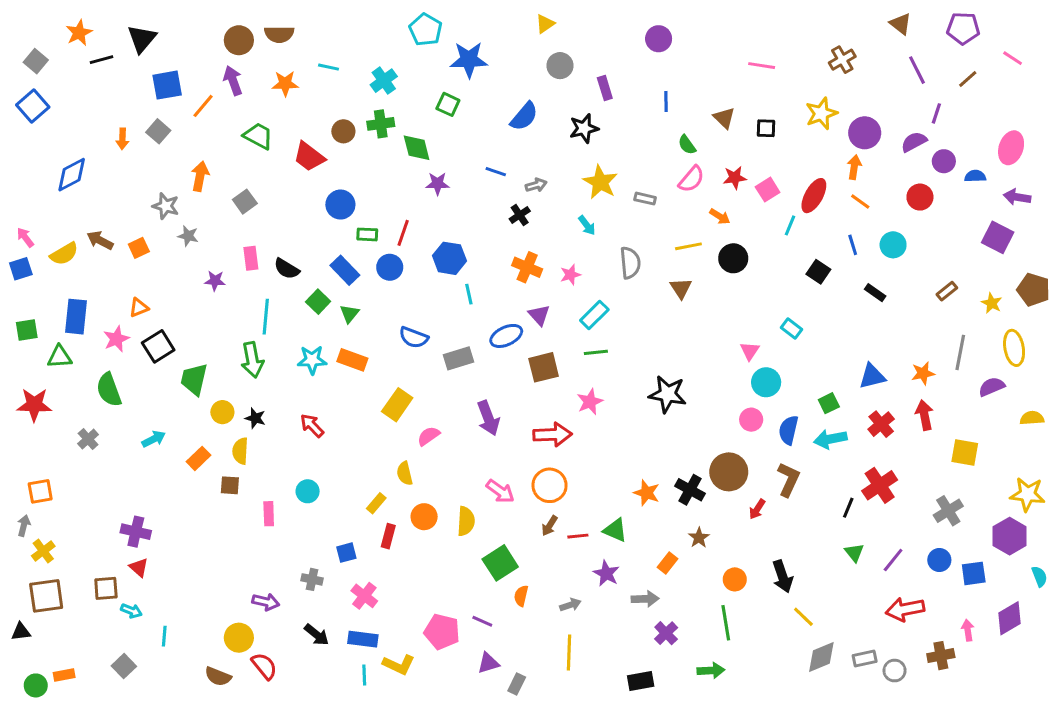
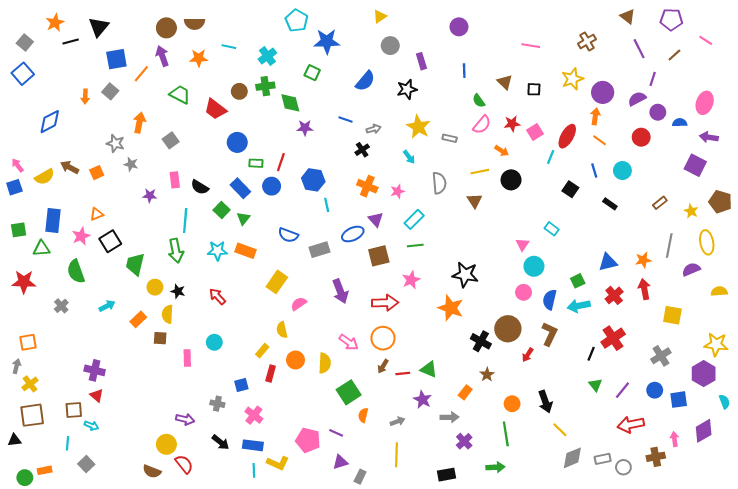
orange star: (647, 493) -> (451, 308), moved, size x1.4
cyan line: (164, 636) -> (68, 443), moved

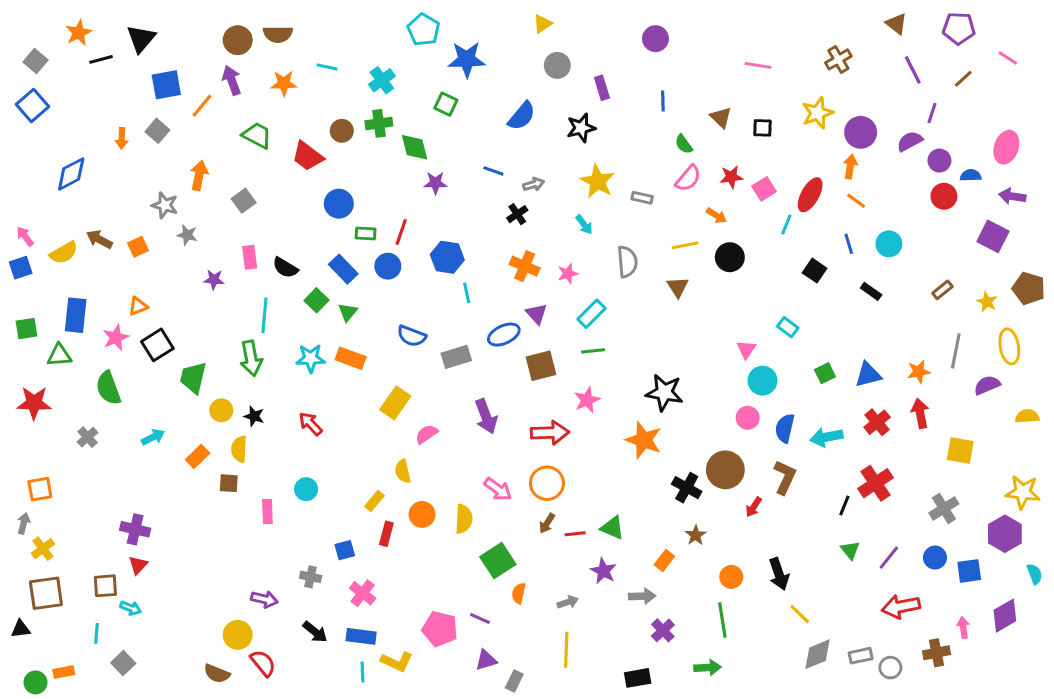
red circle: (641, 137) -> (944, 196), moved
green square: (578, 281) -> (825, 373), moved
red triangle: (97, 395) -> (138, 565), turned 32

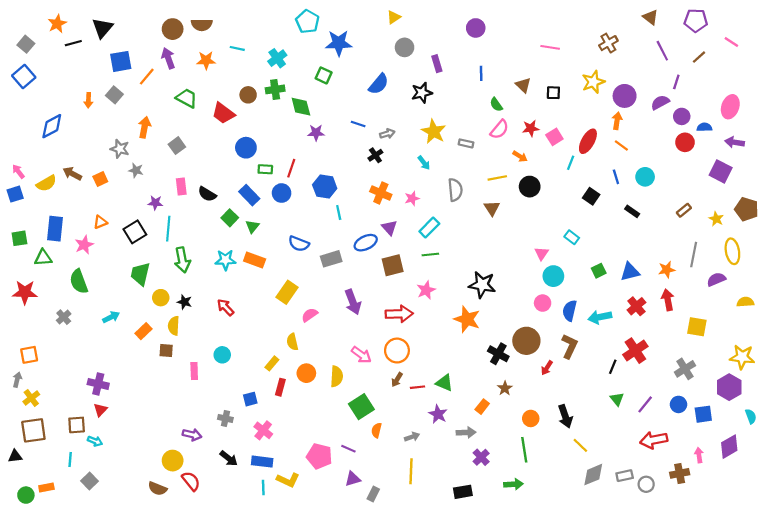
cyan line: (264, 315) -> (168, 229), moved
black square: (157, 345) -> (135, 232), moved

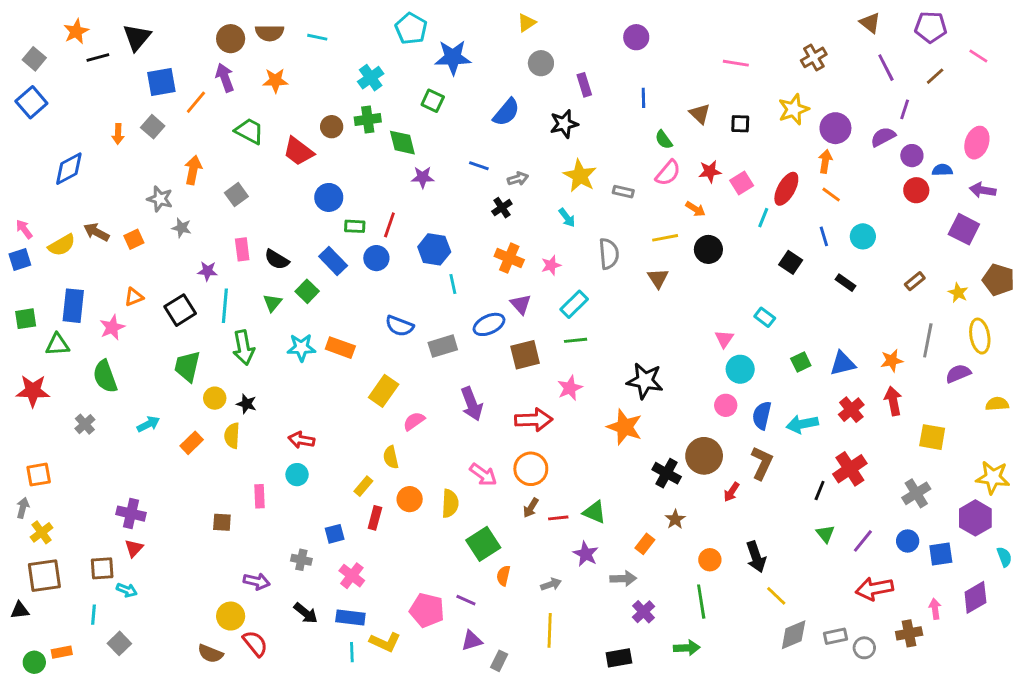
cyan line: (237, 48) -> (317, 37), moved
green triangle: (252, 226) -> (272, 303), moved
red arrow: (225, 307) -> (301, 440), moved, turned -36
brown square: (166, 351) -> (222, 522), moved

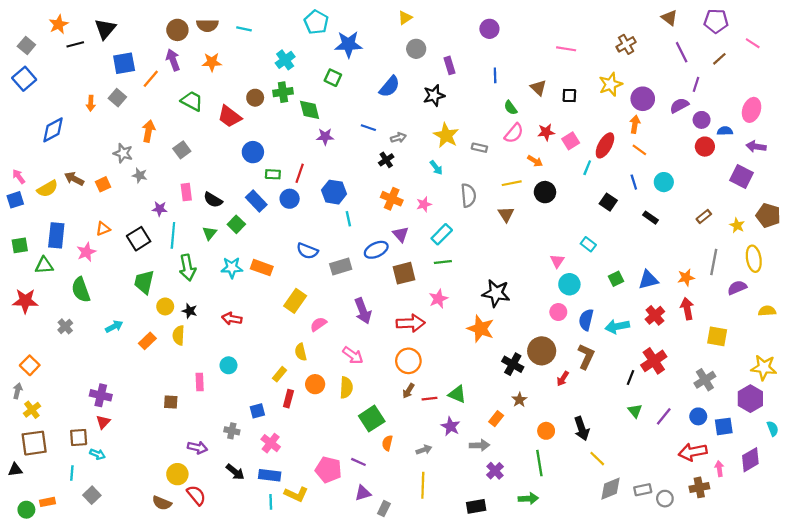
red arrow: (301, 440) -> (232, 319), moved
orange square: (39, 475) -> (30, 365), turned -36
pink arrow: (483, 475) -> (353, 355), moved
red arrow: (874, 589) -> (693, 452), moved

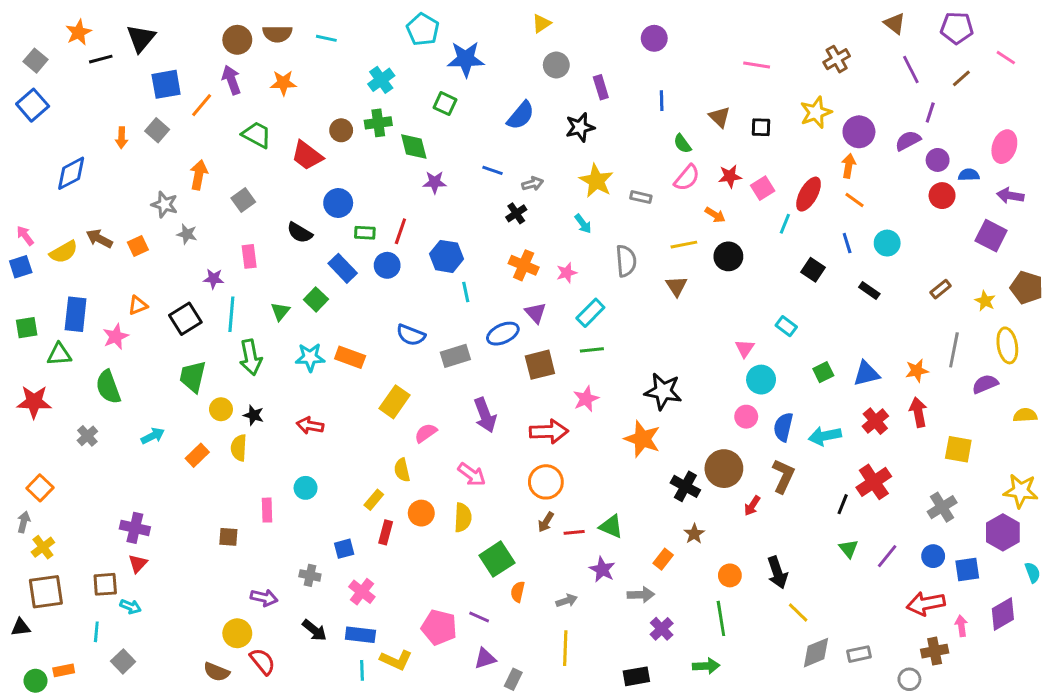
black semicircle: (213, 200) -> (300, 233), moved
gray circle: (665, 499) -> (909, 679), moved

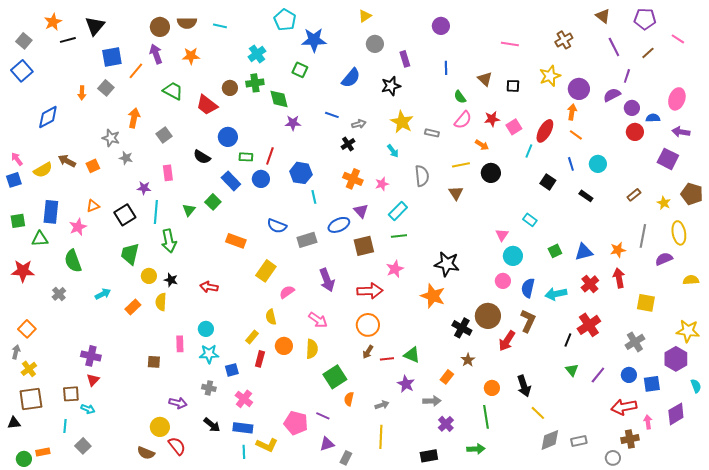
cyan star: (310, 357) -> (209, 354), moved
red arrow: (752, 506) -> (507, 341), size x1.5

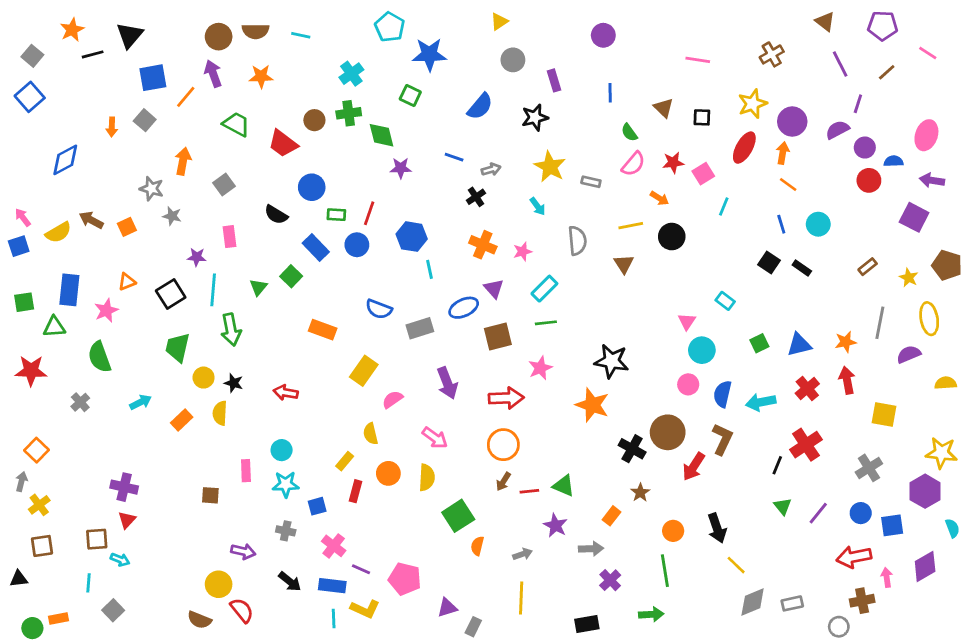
red ellipse: (545, 131) -> (744, 148), moved
black square: (548, 182) -> (769, 263), moved
brown square: (31, 399) -> (42, 546), size x0.7
purple line: (323, 416) -> (361, 569), moved

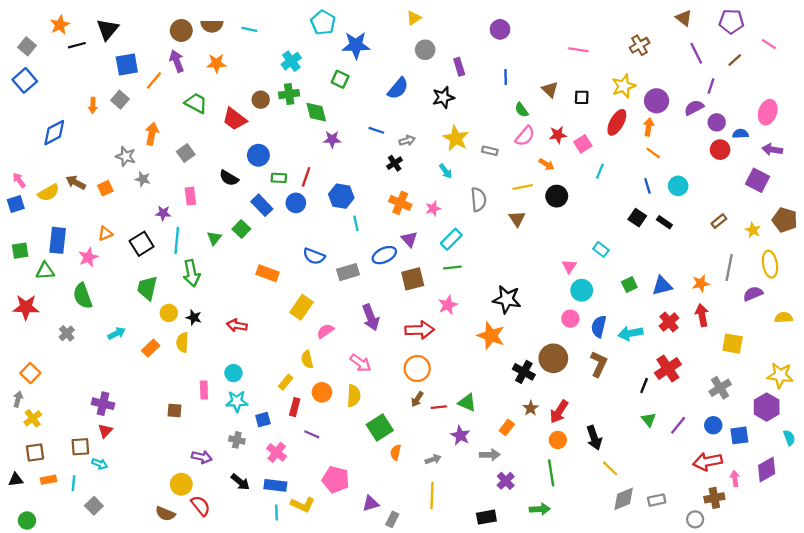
red arrow: (694, 467) -> (559, 412), moved
purple line: (361, 569) -> (312, 434), moved
orange rectangle: (58, 618) -> (49, 480), moved

